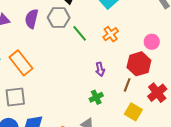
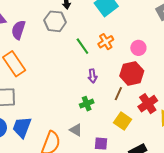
purple semicircle: (32, 19) -> (18, 30), moved
green line: (80, 33) -> (82, 46), moved
pink circle: (152, 42) -> (138, 48), moved

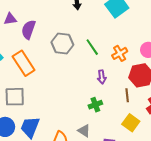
gray hexagon: (55, 21) -> (62, 44), moved
orange cross: (106, 42) -> (120, 53), moved
brown line: (118, 94) -> (127, 95), turned -32

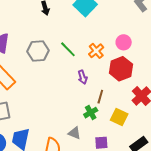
brown line: (127, 95) -> (100, 97), moved, turned 32
green cross: (95, 105) -> (91, 113), moved

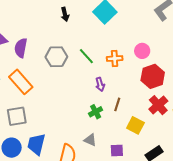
orange cross: (96, 51) -> (115, 58), turned 35
red hexagon: (121, 69) -> (153, 76), moved
green cross: (91, 113) -> (96, 112), moved

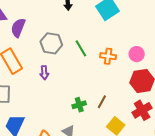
purple arrow: (100, 84) -> (44, 73), moved

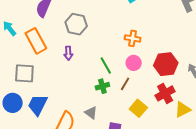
green line: (81, 48) -> (106, 65), moved
pink circle: (137, 54) -> (134, 63), moved

